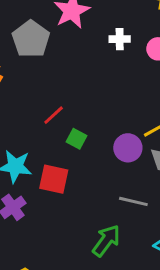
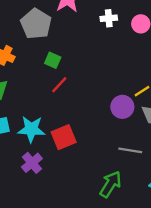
green square: (77, 139) -> (53, 60), moved
red square: (54, 179) -> (64, 137), turned -30

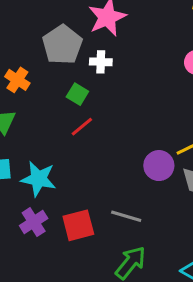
white cross: (109, 18) -> (101, 62), moved
red square: (64, 137) -> (78, 225), moved
gray line: (130, 150) -> (126, 216), moved

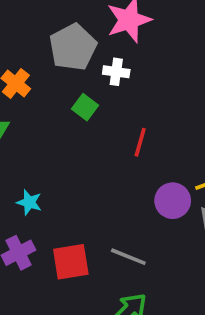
red line: (82, 127) -> (140, 142), moved, turned -40
cyan star: (38, 179) -> (29, 202), size x0.6

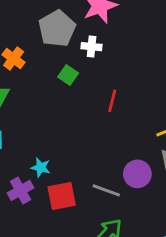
purple circle: (173, 201) -> (137, 174), moved
cyan star: (29, 202) -> (41, 167), moved

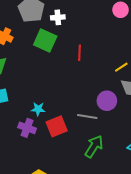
green square: (68, 75) -> (45, 40), size x1.6
purple cross: (21, 190) -> (27, 128), turned -30

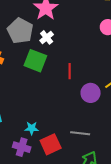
white cross: (58, 17) -> (47, 37), turned -32
purple circle: (107, 101) -> (91, 93), moved

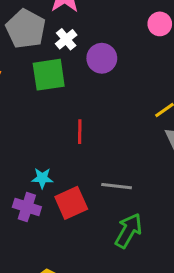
green square: (35, 61) -> (49, 75), turned -30
red line: (70, 71) -> (80, 132), moved
purple circle: (91, 93) -> (102, 58), moved

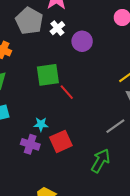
green square: (49, 75) -> (48, 75), moved
red line: (80, 132) -> (67, 92), turned -42
gray line: (117, 186) -> (115, 126), moved, turned -42

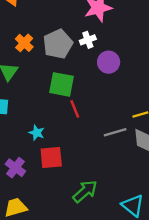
gray pentagon: (29, 21) -> (58, 44), moved
gray line: (115, 126) -> (115, 132), moved
purple cross: (30, 144) -> (15, 168), moved

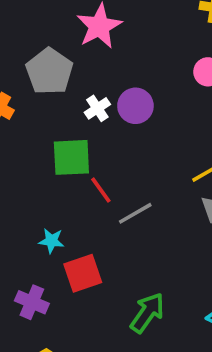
white cross: (88, 40) -> (97, 108), moved
gray pentagon: (58, 44) -> (49, 71), moved
gray line: (115, 132) -> (135, 213), moved

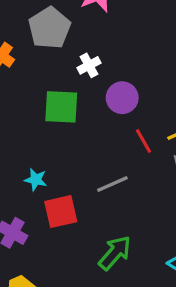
purple circle: (135, 106) -> (122, 98), moved
red line: (101, 190) -> (143, 141), moved
gray line: (135, 213) -> (112, 184), moved

